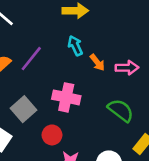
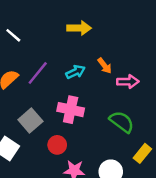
cyan arrow: (75, 46) -> (75, 72), moved, turned 90
orange arrow: (97, 62) -> (105, 66), moved

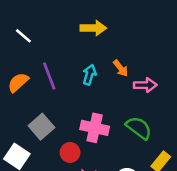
cyan arrow: (75, 72) -> (89, 75), turned -48
purple line: (38, 73) -> (49, 76), turned -60
pink cross: (71, 110) -> (95, 128), moved

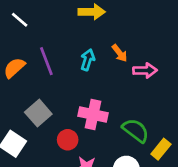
green semicircle: (139, 128) -> (136, 130), moved

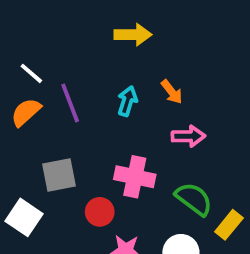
white line: (20, 20) -> (31, 73), moved
pink arrow: (145, 70) -> (188, 136), moved
gray square: (38, 113) -> (59, 175), turned 30

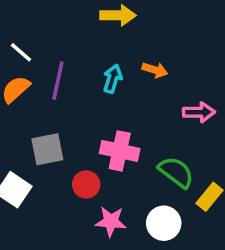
orange arrow: (172, 92) -> (155, 70), turned -35
purple line: (70, 103) -> (58, 80), turned 33
pink arrow: (188, 136) -> (199, 112), moved

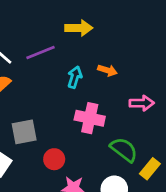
purple line: (58, 80) -> (41, 53), moved, turned 56
pink cross: (120, 151) -> (90, 118), moved

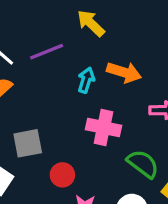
yellow arrow: (79, 28) -> (91, 23), turned -136
orange arrow: (107, 70) -> (124, 72), size x1.5

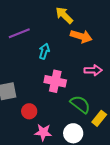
yellow arrow: (91, 23) -> (64, 15), moved
orange arrow: (124, 72) -> (81, 36), moved

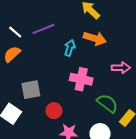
orange arrow: (81, 36) -> (95, 38), moved

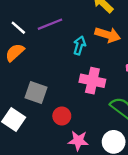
gray square: (31, 90) -> (36, 92), turned 30

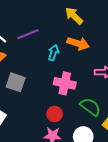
gray square: (36, 92) -> (16, 82), moved
red circle: (62, 116) -> (55, 114), moved

